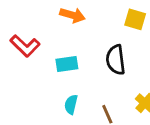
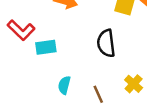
cyan rectangle: (67, 64) -> (46, 47), moved

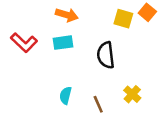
cyan rectangle: (46, 47) -> (63, 43), moved

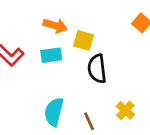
yellow square: (123, 19) -> (84, 40), moved
cyan semicircle: (65, 95) -> (54, 112), size x1.5

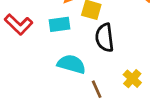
cyan semicircle: (54, 112) -> (71, 64), moved, turned 92

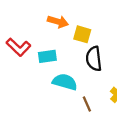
cyan rectangle: (60, 24) -> (47, 56), moved

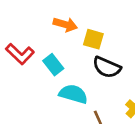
cyan rectangle: (47, 56) -> (53, 65), turned 60
black semicircle: (94, 59) -> (107, 67), turned -60

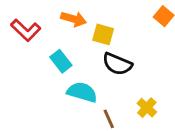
red L-shape: (20, 54) -> (26, 30), moved

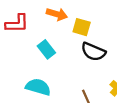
red L-shape: (26, 30) -> (17, 24), turned -45
cyan semicircle: (82, 92) -> (38, 87), moved

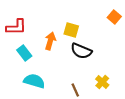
orange arrow: (57, 14) -> (50, 41), moved, turned -90
cyan rectangle: (46, 49) -> (24, 53), moved

